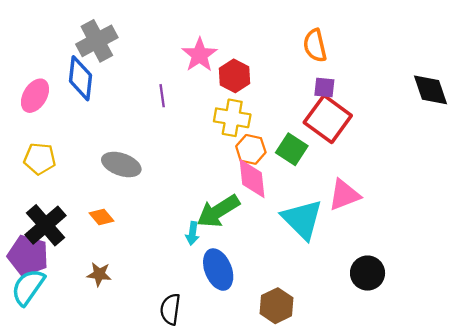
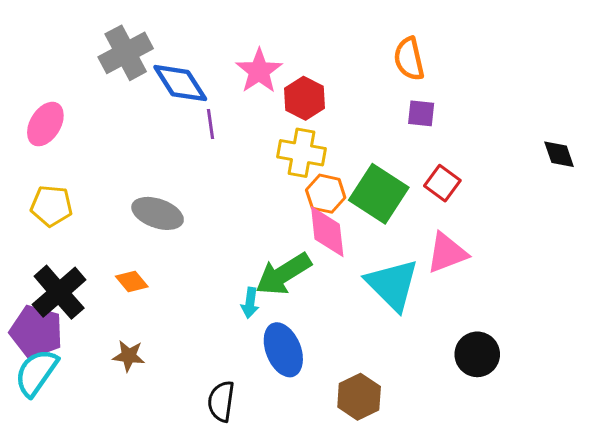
blue diamond: (81, 78) -> (180, 83), moved, turned -39
black diamond: (431, 90) -> (559, 154), moved, size x0.7
red square: (328, 119) -> (442, 183), moved, size x0.6
green square: (292, 149) -> (379, 194), size x1.4

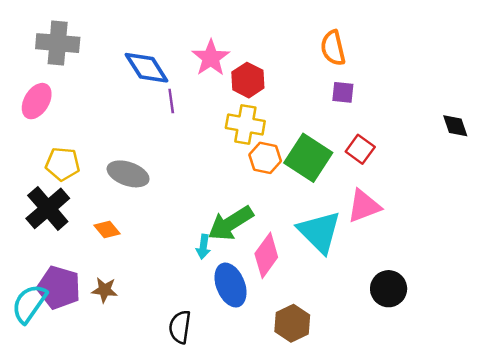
gray cross: (126, 53) -> (58, 43), moved, turned 33
yellow pentagon: (51, 206) -> (63, 164), moved
pink diamond: (327, 232) -> (266, 255), moved, turned 42
black cross: (59, 292) -> (48, 208), moved
purple pentagon: (36, 332) -> (59, 287), moved

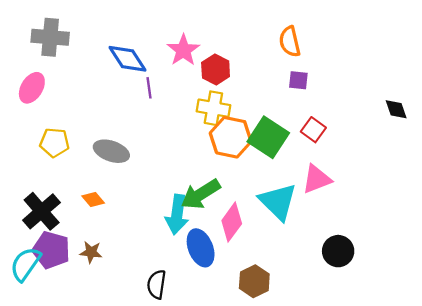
orange hexagon: (265, 158) -> (231, 137), size x1.5
black cross: (48, 208) -> (42, 211), moved
cyan arrow: (203, 247) -> (177, 215), size x1.8

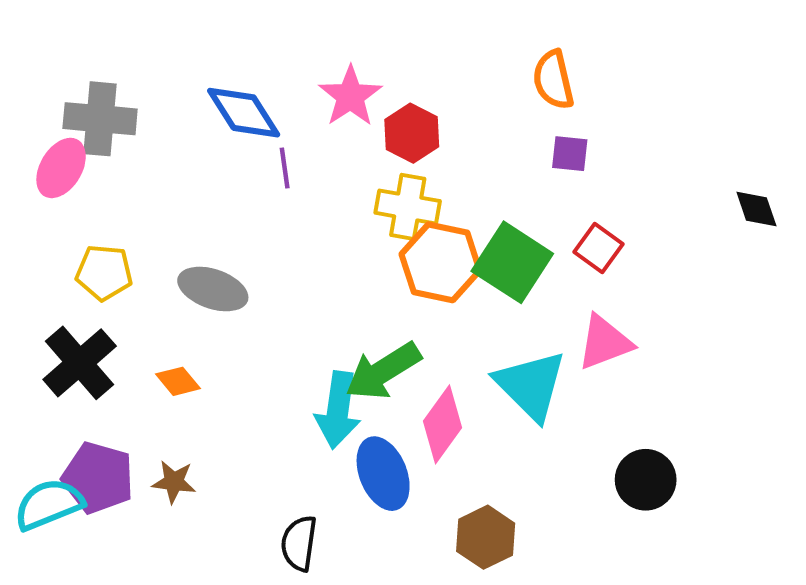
gray cross: (50, 37) -> (100, 119), moved
black cross: (42, 211) -> (80, 363), moved
cyan semicircle: (25, 264) -> (49, 504), turned 33

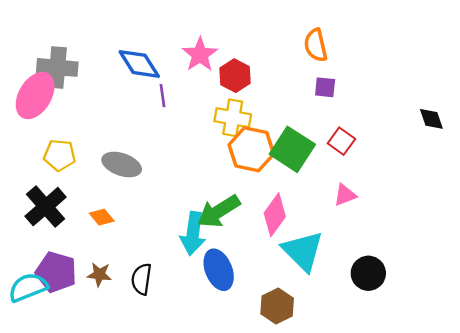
pink ellipse: (61, 168) -> (35, 96), size x1.4
pink triangle: (605, 342) -> (345, 195), size x0.7
cyan triangle: (531, 385) -> (303, 251), moved
pink diamond: (443, 424) -> (275, 215), moved
black semicircle: (299, 543) -> (141, 279), moved

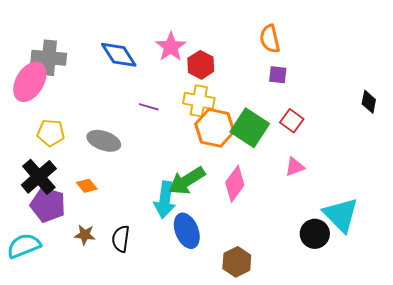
purple line: (163, 96) -> (149, 107), moved, turned -66
black diamond: (431, 119) -> (369, 102), turned 30
cyan triangle: (303, 251) -> (341, 215), moved
purple pentagon: (56, 272) -> (48, 205), moved

